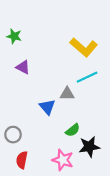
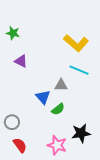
cyan line: (87, 77) -> (79, 70), turned 48
green semicircle: (73, 130) -> (58, 109), moved
red semicircle: (22, 160) -> (20, 145), turned 133

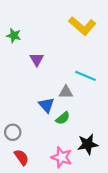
yellow L-shape: (76, 43) -> (82, 26), moved
purple triangle: (21, 61) -> (37, 59), moved, turned 32

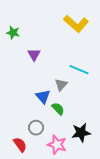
gray triangle: (66, 92) -> (61, 85), turned -48
green semicircle: (63, 118) -> (58, 109), turned -96
gray circle: (13, 132) -> (36, 128), moved

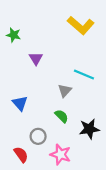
blue triangle: (43, 97) -> (20, 103), moved
black star: (81, 133) -> (89, 129), moved

